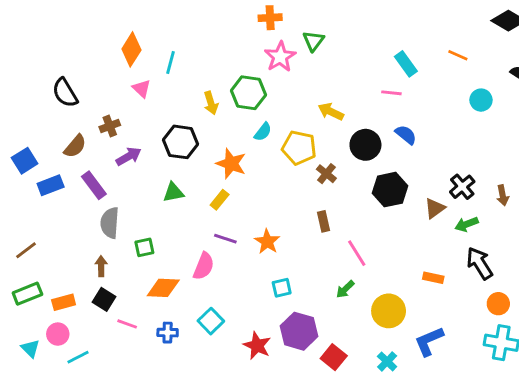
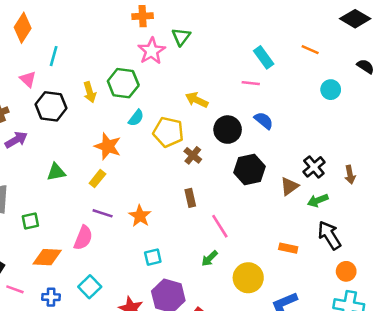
orange diamond: (131, 49) -> (23, 28), moved
black hexagon: (181, 142) -> (51, 106), moved

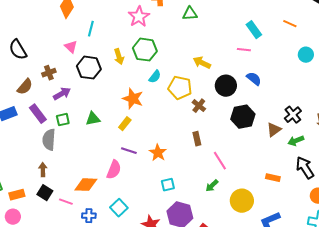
green triangle: (181, 37) -> (190, 14), turned 49
pink star: (152, 51) -> (139, 17), moved
green square: (30, 221) -> (63, 120), moved
pink line: (15, 289) -> (66, 202), moved

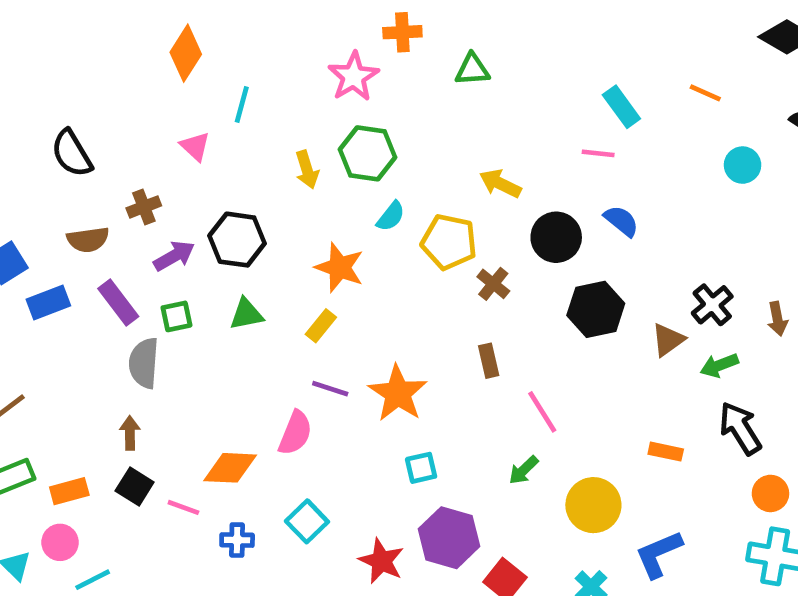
black hexagon: (89, 68) -> (237, 240), moved
brown semicircle: (25, 87) -> (88, 240), turned 42
orange star: (158, 153) -> (398, 393), size x1.4

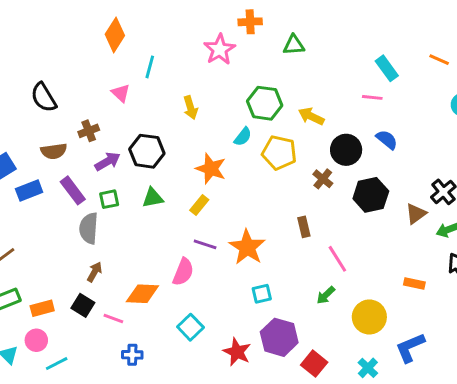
green hexagon: (367, 153) -> (265, 103), moved
brown cross: (493, 284) -> (323, 179), moved
brown arrow: (130, 433) -> (95, 272), moved, turned 30
blue cross: (237, 540) -> (132, 355), moved

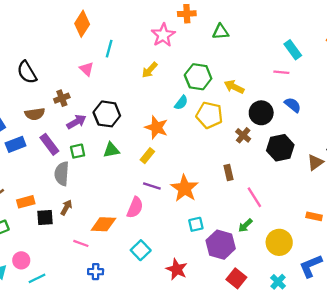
yellow arrow: (190, 108) -> (150, 70), moved, turned 60
black square: (83, 305) -> (45, 218), moved, turned -36
orange rectangle: (42, 308) -> (26, 202), moved
purple hexagon: (279, 337) -> (221, 245), moved

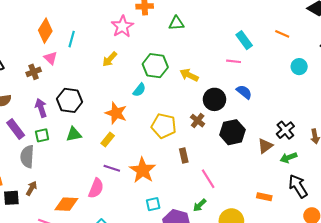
orange diamond: (82, 24) -> (45, 31), moved
brown cross: (62, 98) -> (34, 72), moved
yellow pentagon: (209, 115) -> (164, 126), moved
purple arrow: (76, 122) -> (41, 108), turned -78

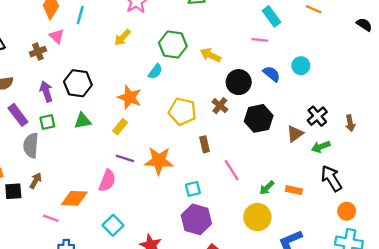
cyan circle: (299, 67) -> (301, 66), moved
orange star: (143, 170) -> (159, 161), turned -30
cyan square: (153, 204) -> (193, 189), moved
green arrow: (200, 205) -> (267, 188), moved

